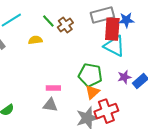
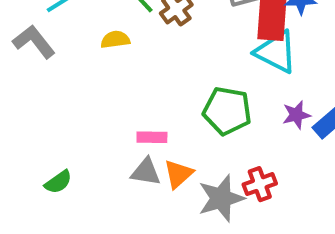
orange triangle: (92, 92) -> (178, 174), moved
red cross: (106, 111) -> (260, 184), size x0.7

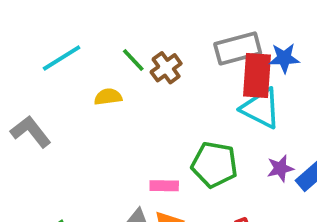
gray L-shape: (34, 42) -> (31, 132), moved
pink rectangle: (152, 137) -> (164, 186), moved

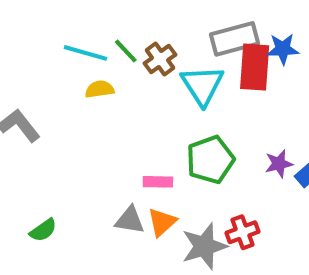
cyan line: (62, 58) -> (85, 53), moved, turned 48
cyan triangle: (261, 108) -> (202, 85), moved, turned 30
green pentagon: (214, 165) -> (210, 160), turned -30

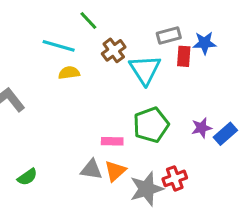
gray rectangle: (235, 39) -> (169, 35), size x0.7
green line: (126, 51) -> (88, 21), moved
red rectangle: (255, 67) -> (184, 56), size x0.6

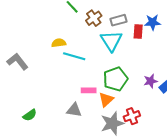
gray rectangle: (169, 35) -> (119, 20), moved
cyan line: (59, 46) -> (74, 56), moved
brown cross: (114, 50) -> (94, 18), moved
orange triangle: (115, 171) -> (106, 100), moved

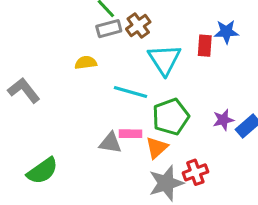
gray rectangle: (119, 20) -> (109, 29), moved
cyan line: (74, 56) -> (130, 92), moved
gray triangle: (74, 110) -> (110, 143), moved
green semicircle: (30, 115) -> (42, 171), size x1.5

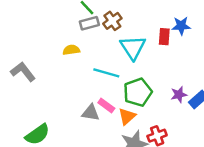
pink rectangle: (130, 134) -> (106, 105), turned 35

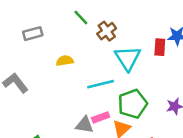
gray rectangle: (89, 23) -> (33, 34), moved
cyan line: (106, 73) -> (101, 84), turned -30
pink rectangle: (106, 105) -> (101, 117), turned -56

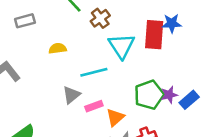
red rectangle: (160, 47) -> (154, 35), size x1.6
green pentagon: (133, 104) -> (149, 95), moved
gray triangle: (85, 125) -> (71, 95), moved, turned -48

